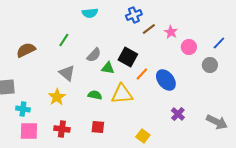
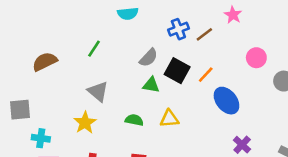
blue cross: (134, 15) -> (178, 29), moved
pink star: (171, 32) -> (233, 15), moved
gray semicircle: (94, 55) -> (149, 58), moved
orange line: (142, 74) -> (206, 75), moved
yellow triangle: (122, 94) -> (169, 119), size x0.7

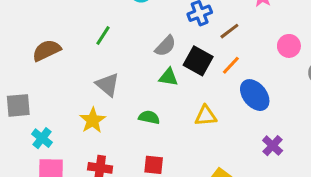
brown line: (204, 34) -> (229, 31), moved
yellow triangle: (169, 119) -> (206, 116), moved
cyan cross: (41, 138) -> (42, 138), turned 30

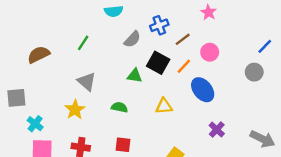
gray semicircle: (165, 46) -> (132, 39), moved
pink circle: (289, 46) -> (210, 52), moved

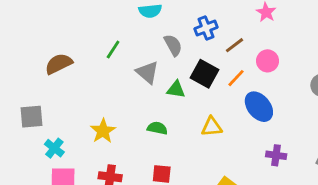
gray semicircle: (132, 39) -> (173, 45), turned -72
gray triangle: (87, 81) -> (147, 72), moved
purple cross: (217, 130) -> (276, 155), turned -35

